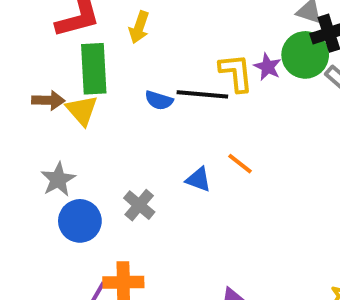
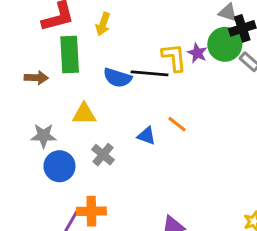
blue semicircle: (159, 100) -> (118, 78), size x1.4
yellow triangle: (82, 110) -> (84, 114), moved, turned -50
gray star: (58, 179) -> (44, 136), turned 30

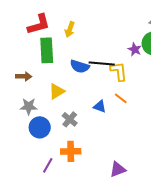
yellow L-shape: (174, 57) -> (119, 71), moved
brown arrow: (36, 78) -> (24, 76), moved
yellow triangle: (84, 114) -> (57, 91), turned -30
orange cross: (91, 211) -> (71, 151), moved

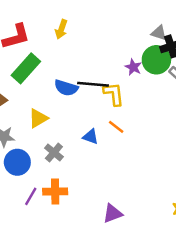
yellow arrow: (70, 29) -> (61, 29), moved
green rectangle: (47, 50) -> (26, 68), turned 45
purple line: (48, 165) -> (31, 196), moved

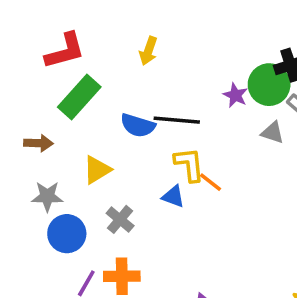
yellow arrow: (61, 29) -> (148, 51), moved
gray triangle: (159, 33) -> (273, 133), moved
yellow L-shape: (114, 94) -> (189, 164), moved

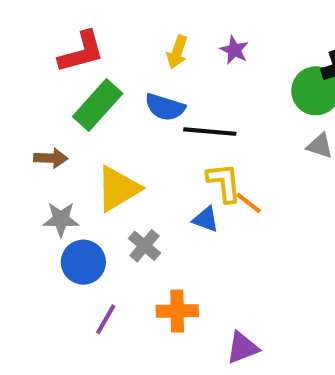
purple star: (235, 95) -> (234, 50), moved
blue semicircle: (138, 125) -> (165, 107), moved
yellow triangle: (97, 170) -> (118, 189), size x1.4
orange cross: (122, 276) -> (177, 311), moved

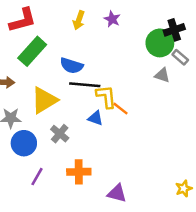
blue semicircle: (165, 107) -> (72, 66), moved
black line: (210, 132) -> (85, 85), moved
purple triangle: (242, 348) -> (117, 193), turned 36

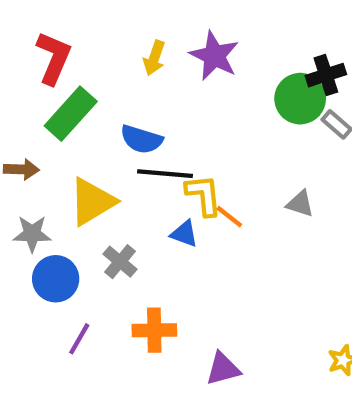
purple star: (112, 19) -> (214, 56), size x1.6
red L-shape: (23, 20) -> (54, 58), turned -52
gray triangle: (162, 75) -> (300, 204), moved
purple triangle: (117, 193) -> (223, 369), turned -30

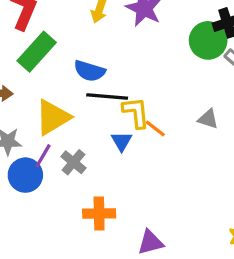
blue triangle: (184, 234) -> (122, 141), turned 40
purple line: (79, 339) -> (43, 156), moved

